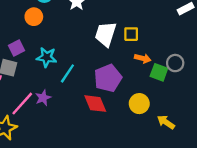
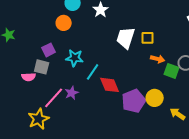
purple pentagon: (108, 78) -> (134, 101), moved
red diamond: (95, 104) -> (110, 85), moved

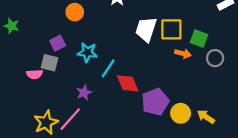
yellow square: (148, 38) -> (171, 29), size x1.5
green square: (172, 71) -> (199, 39), moved
pink line: (54, 98) -> (70, 119), moved
yellow circle: (155, 98) -> (181, 113), moved

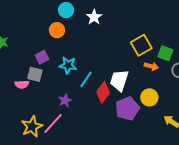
white trapezoid: (146, 29) -> (119, 80), moved
yellow square: (171, 29) -> (141, 45), turned -30
red diamond: (128, 83) -> (103, 92), turned 60
yellow circle: (181, 113) -> (149, 97), moved

